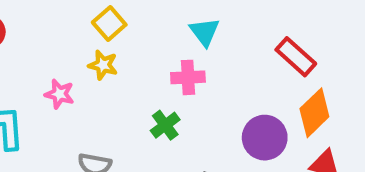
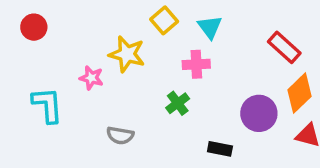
yellow square: (109, 24) -> (164, 20), moved
yellow star: (103, 65) -> (127, 54), size x1.5

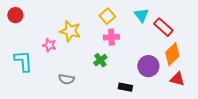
yellow square: (164, 20) -> (107, 16), moved
cyan triangle: (210, 27) -> (141, 15), moved

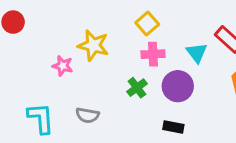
cyan triangle: (141, 15) -> (197, 53), moved
cyan L-shape: (23, 61) -> (41, 118), moved
purple circle: (148, 66) -> (178, 86), moved

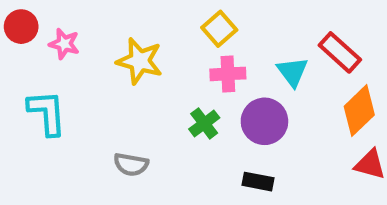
pink star: (63, 66) -> (64, 44), moved
cyan L-shape: (41, 118) -> (47, 113), moved

